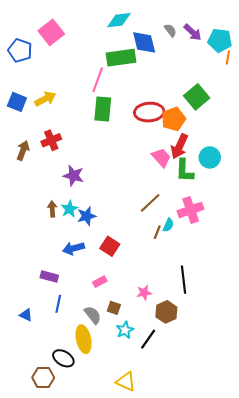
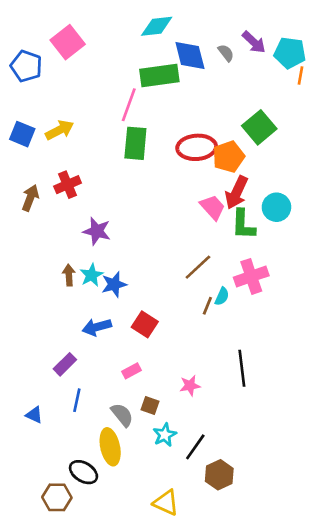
gray semicircle: (170, 30) -> (226, 53), moved
purple rectangle: (49, 277) -> (65, 364), turned -60
brown hexagon: (166, 312) -> (219, 475), moved

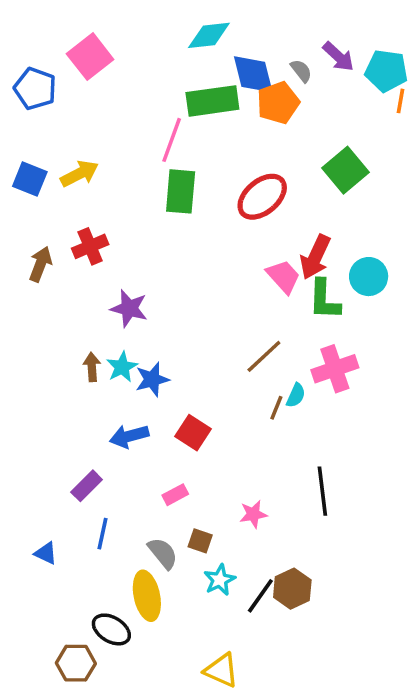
red ellipse: (197, 147) -> (262, 197), turned -36
orange pentagon: (229, 157) -> (278, 103), moved
brown hexagon: (219, 475) -> (292, 589), moved

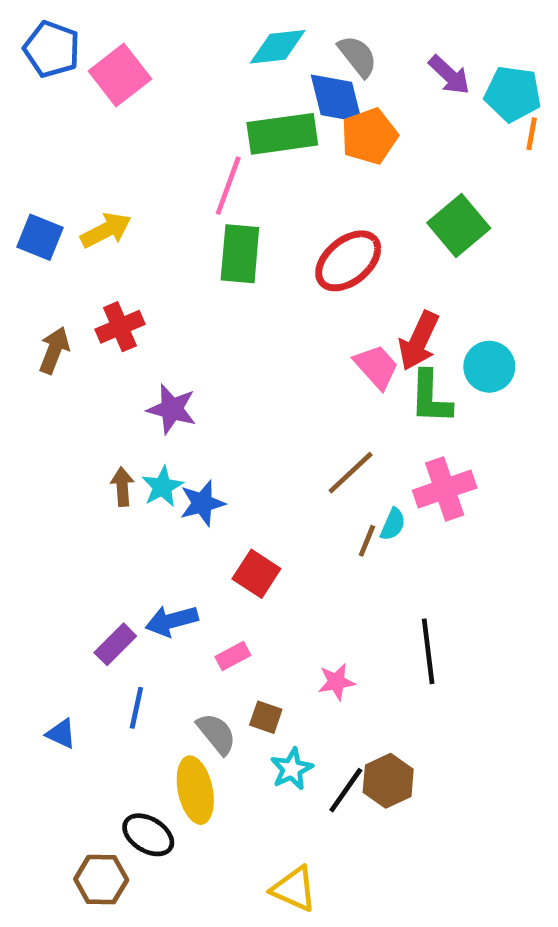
gray semicircle: (301, 71) -> (358, 56), moved, size x1.4
blue pentagon: (35, 89) -> (52, 49), moved
blue arrow: (129, 436) -> (172, 621), moved

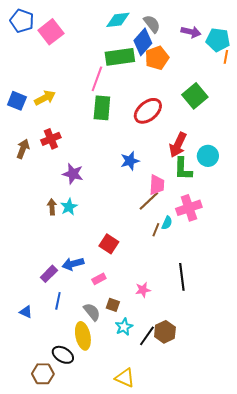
purple arrow: (449, 75) -> (191, 32), turned -30
blue diamond: (336, 99) -> (143, 42), turned 56
pink trapezoid: (376, 367) -> (157, 185), moved, turned 45
blue star: (202, 503) -> (130, 161), moved

